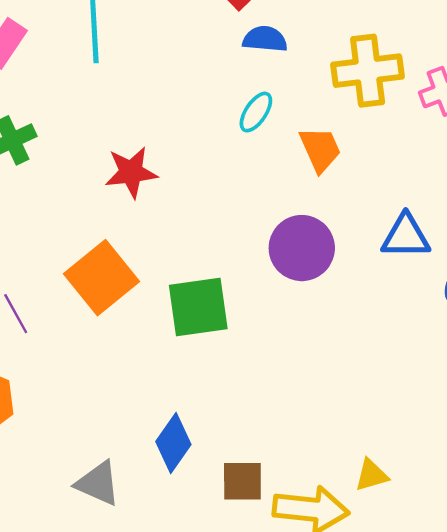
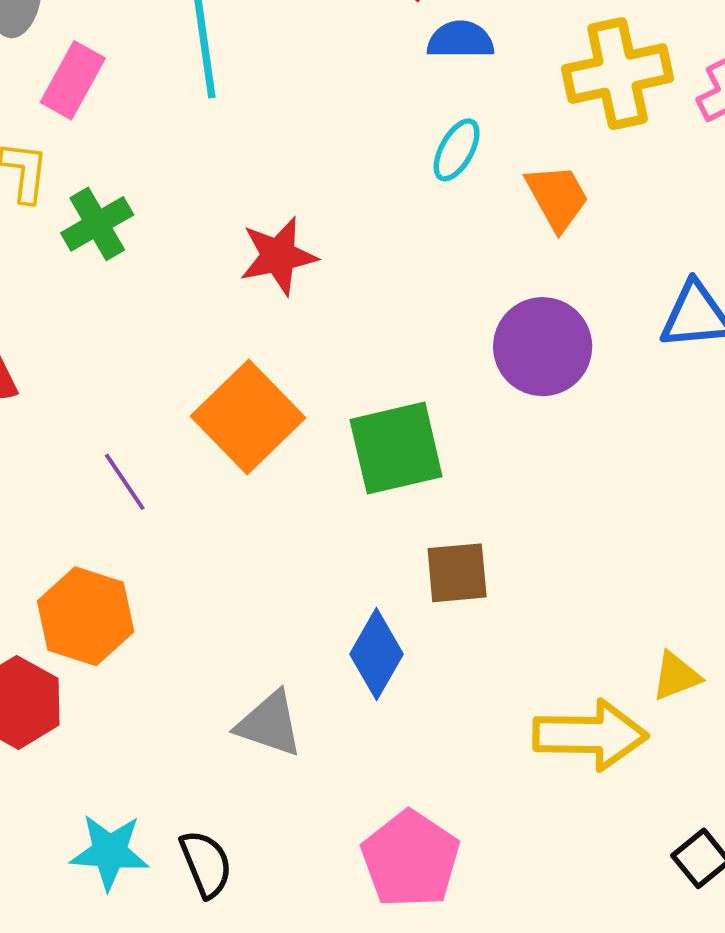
brown square: (242, 481) -> (457, 573), moved

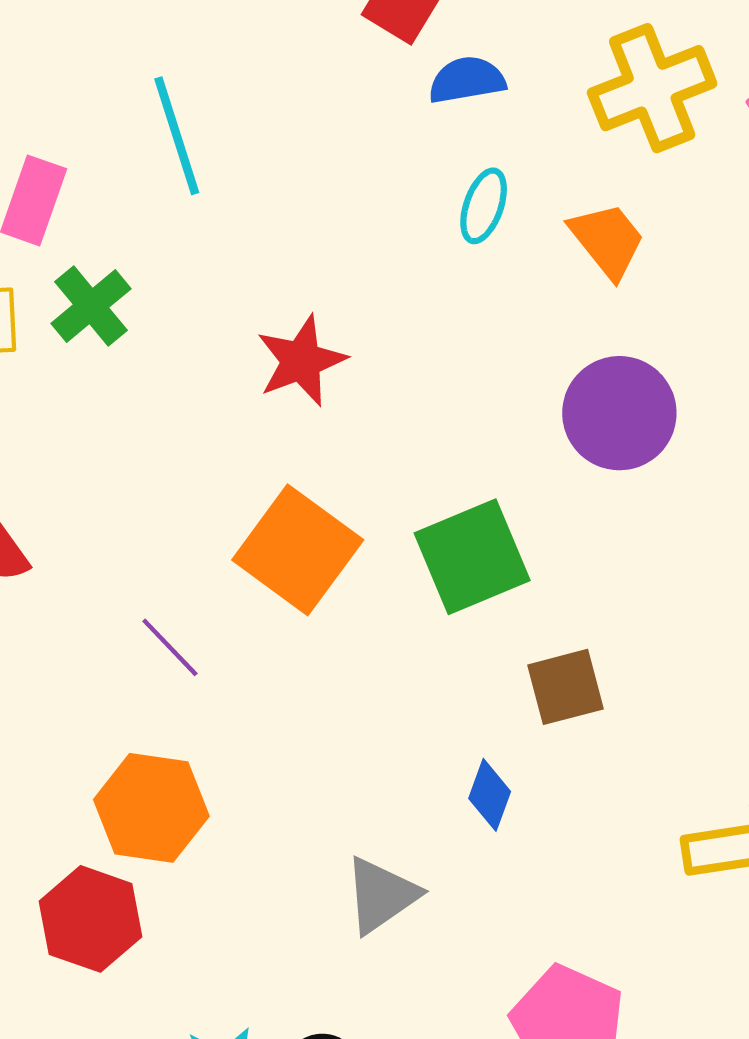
green cross: (97, 224) -> (91, 306), moved
blue diamond: (377, 654) -> (490, 795), size x0.7
gray triangle: (269, 724) -> (381, 895), turned -44

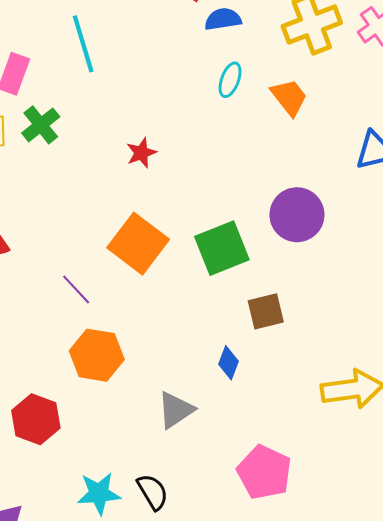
red star: (301, 361) -> (141, 153), size x0.7
purple circle: (619, 413) -> (297, 215), moved
orange hexagon: (151, 808) -> (97, 355), moved

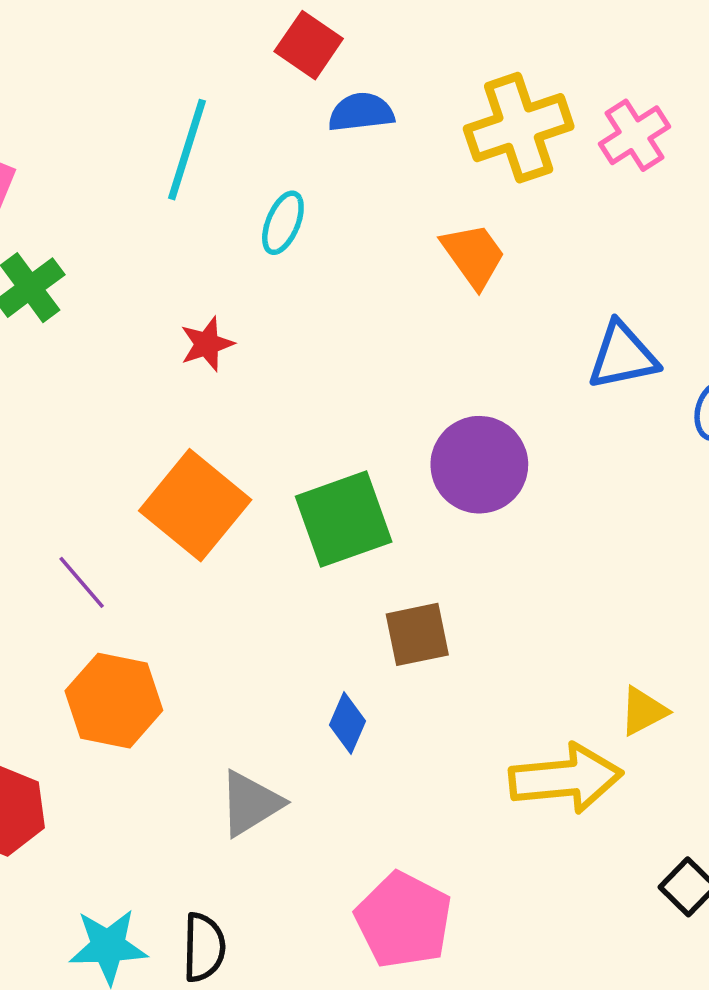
cyan line: (83, 44) -> (187, 150), moved, turned 32
cyan ellipse: (230, 80) -> (283, 223), moved
black semicircle: (153, 492) -> (204, 947), turned 30

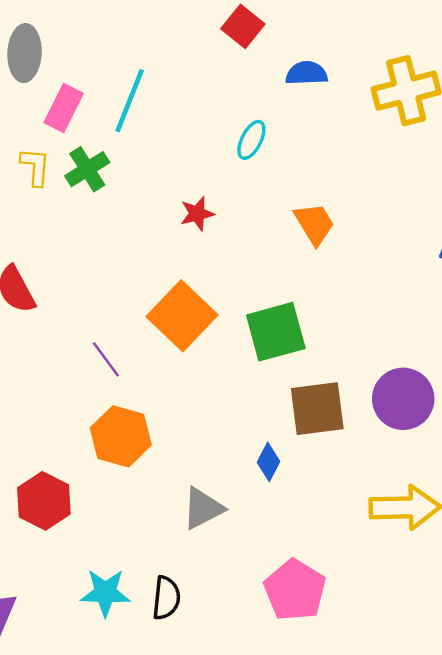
red square: (309, 45) -> (243, 26), moved
cyan line: (187, 150) -> (130, 101), moved
orange trapezoid: (473, 255) -> (314, 224), moved
purple circle: (479, 465) -> (403, 399), moved
brown square: (417, 634) -> (317, 409), size x1.4

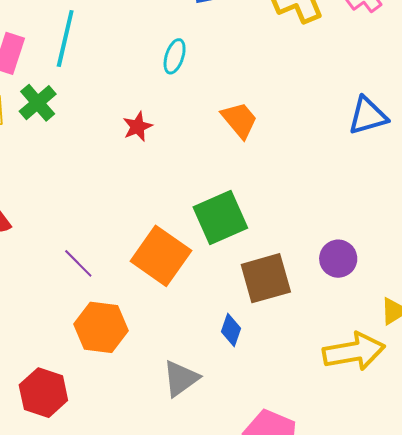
orange square: (182, 316) -> (161, 256), moved
purple circle: (403, 399) -> (338, 259), size x0.7

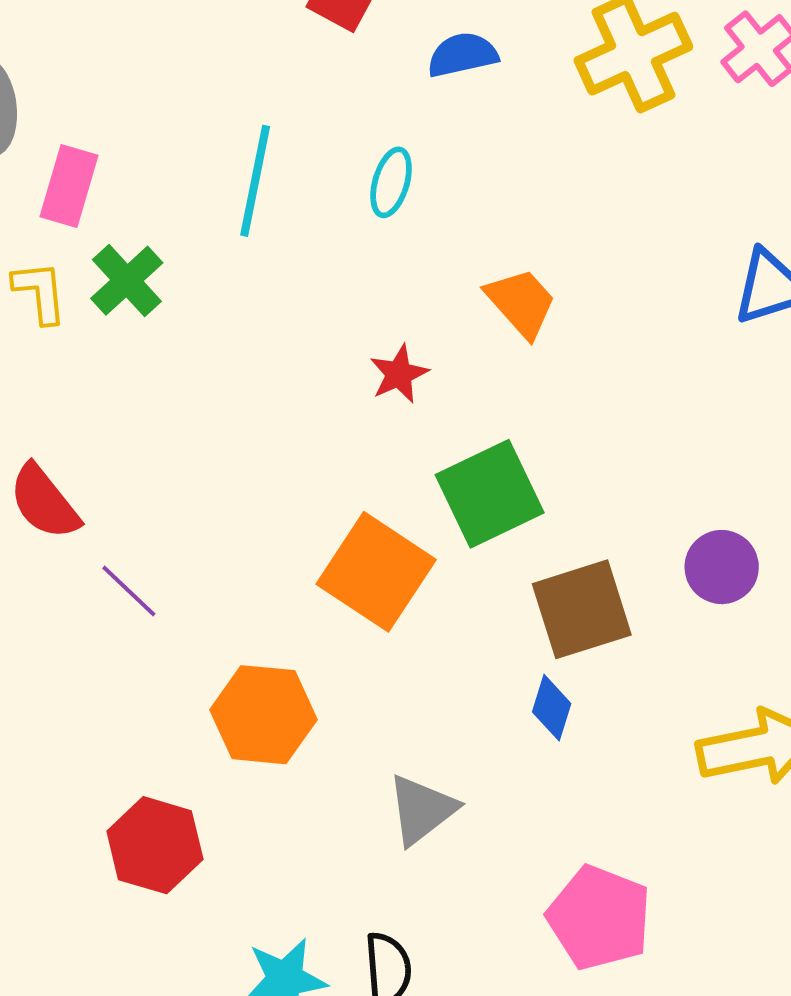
cyan line: (65, 39) -> (255, 181), moved
red star: (138, 127) -> (399, 374), moved
purple line: (78, 263) -> (129, 591), moved
blue diamond: (231, 330) -> (552, 708), moved

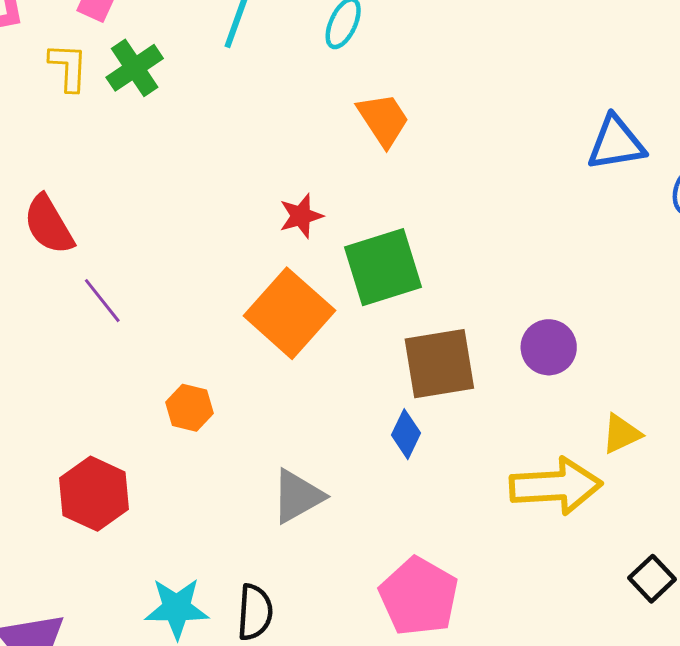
orange trapezoid: (521, 303) -> (383, 120), moved
red star: (399, 374) -> (301, 216), moved
orange hexagon: (263, 715) -> (189, 408), size x0.6

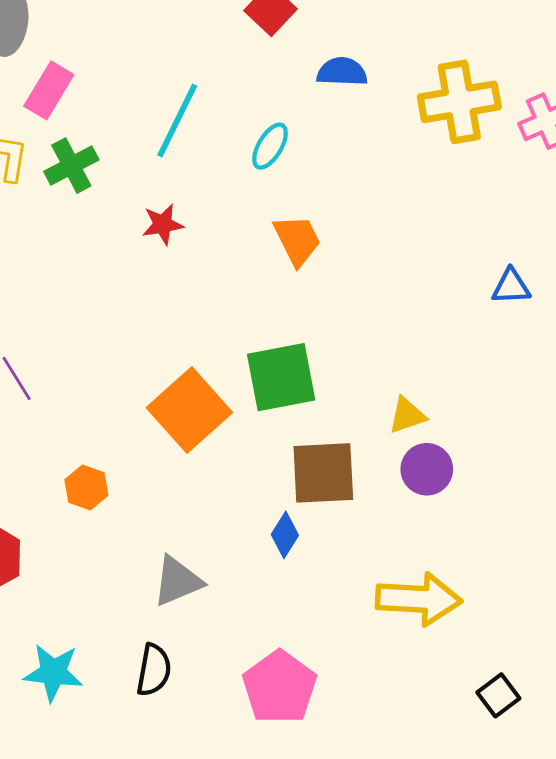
blue triangle: (616, 143) -> (511, 287), size x0.7
red star: (301, 216) -> (163, 224), moved
yellow triangle: (621, 434) -> (407, 415), moved
black semicircle: (255, 612) -> (154, 670), moved

